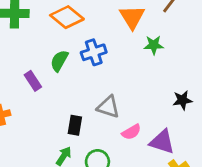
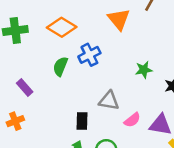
green star: (154, 45) -> (144, 70), moved
purple rectangle: (33, 81) -> (25, 87), moved

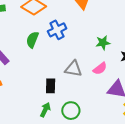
pink semicircle: (132, 120) -> (100, 69), moved

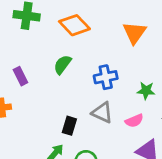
blue cross: (57, 30) -> (106, 77), moved

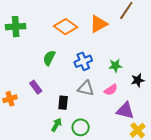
orange diamond: (74, 25) -> (66, 27), moved
orange triangle: (134, 33) -> (99, 24), turned 36
purple rectangle: (20, 76) -> (36, 87), moved

